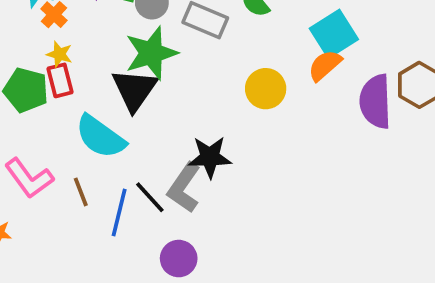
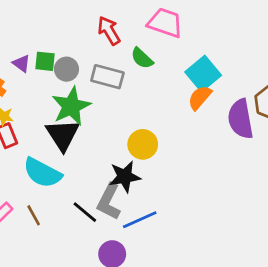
yellow circle: (266, 89) -> (143, 144), moved
blue line: (119, 213) -> (140, 220), moved, turned 60

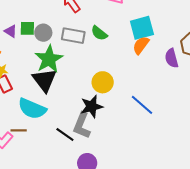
green semicircle: (142, 58) -> (99, 33), moved
cyan square: (203, 74) -> (142, 28), turned 30
purple semicircle: (241, 119) -> (172, 58), size x0.7
brown line: (34, 215) -> (19, 130), moved, turned -56
blue line: (140, 220) -> (142, 105), moved, turned 70

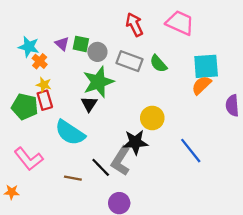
black triangle: (44, 80) -> (89, 104), size x0.6
brown line: (19, 130) -> (73, 178), moved

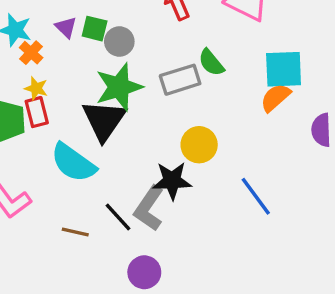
gray rectangle: (130, 61) -> (180, 80), moved, turned -40
black triangle: (89, 104) -> (104, 120), size x1.8

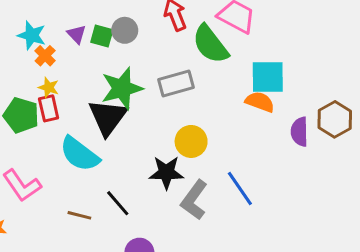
gray circle: (119, 42) -> (125, 30), moved
green semicircle: (211, 63) -> (210, 44), moved, size x1.6
orange semicircle: (275, 98) -> (260, 102), turned 60
gray L-shape: (149, 208) -> (194, 200), moved

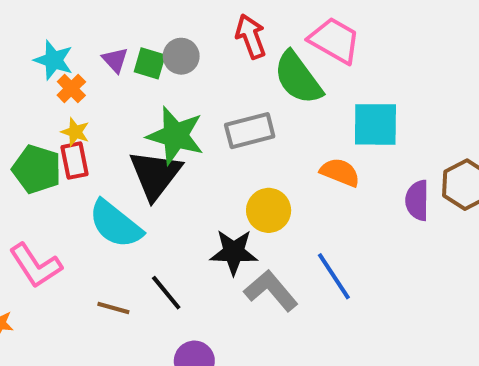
green star: (122, 88) -> (175, 136), turned 30
orange semicircle: (260, 102) -> (340, 172), moved
gray L-shape: (194, 200) -> (271, 291), turned 102

